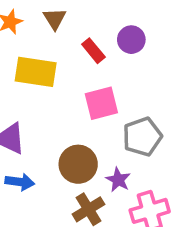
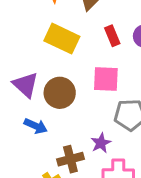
brown circle: (78, 164) -> (60, 93), moved
blue arrow: (20, 182) -> (36, 126), moved

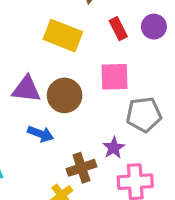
purple triangle: (26, 85) -> (26, 89), turned -32

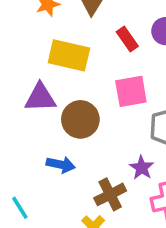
purple triangle: (26, 89) -> (40, 98), moved

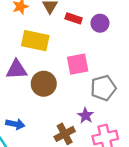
red rectangle: (127, 39) -> (74, 18), moved, turned -35
blue arrow: (61, 165) -> (15, 124), moved

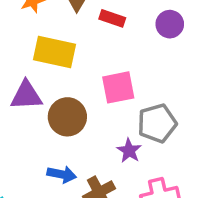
purple circle: (100, 23) -> (170, 24), moved
purple star: (86, 116) -> (129, 151), moved
blue arrow: (15, 124) -> (62, 174), moved

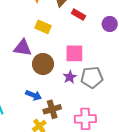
yellow rectangle: (55, 52) -> (43, 27), size x0.7
purple star: (129, 151) -> (70, 77), moved

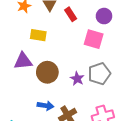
red rectangle: (79, 15) -> (71, 14), turned 40
pink square: (74, 53) -> (94, 39), moved, turned 30

